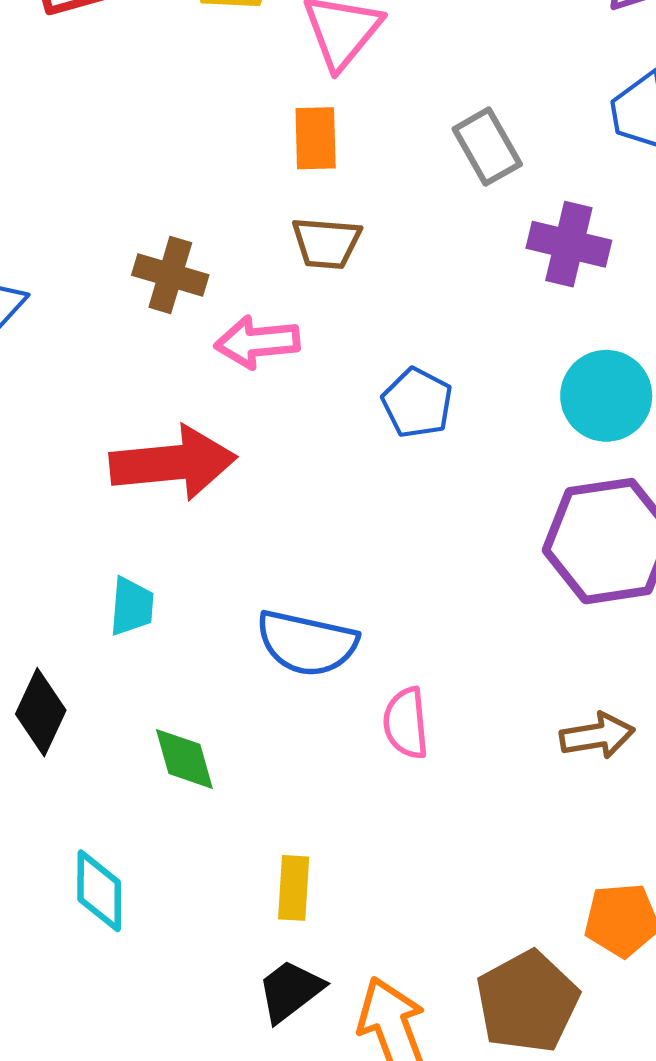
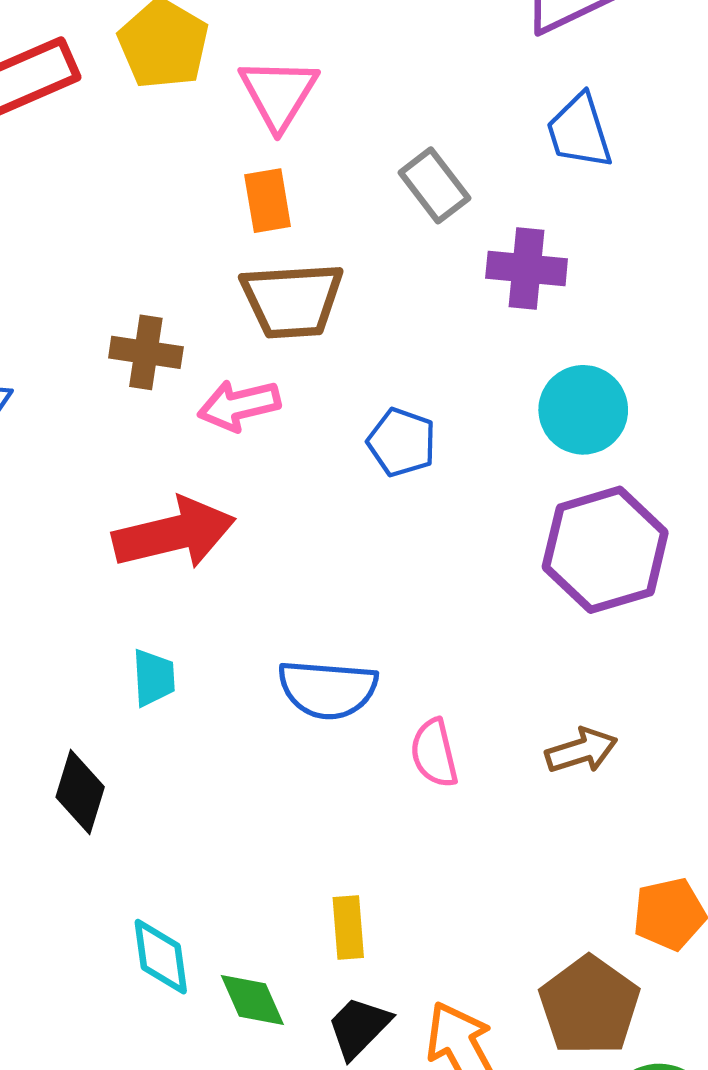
brown trapezoid: (326, 243) -> (292, 300), size x1.5
brown arrow: (597, 736) -> (581, 750), moved
green diamond: (184, 759) -> (252, 1000), moved

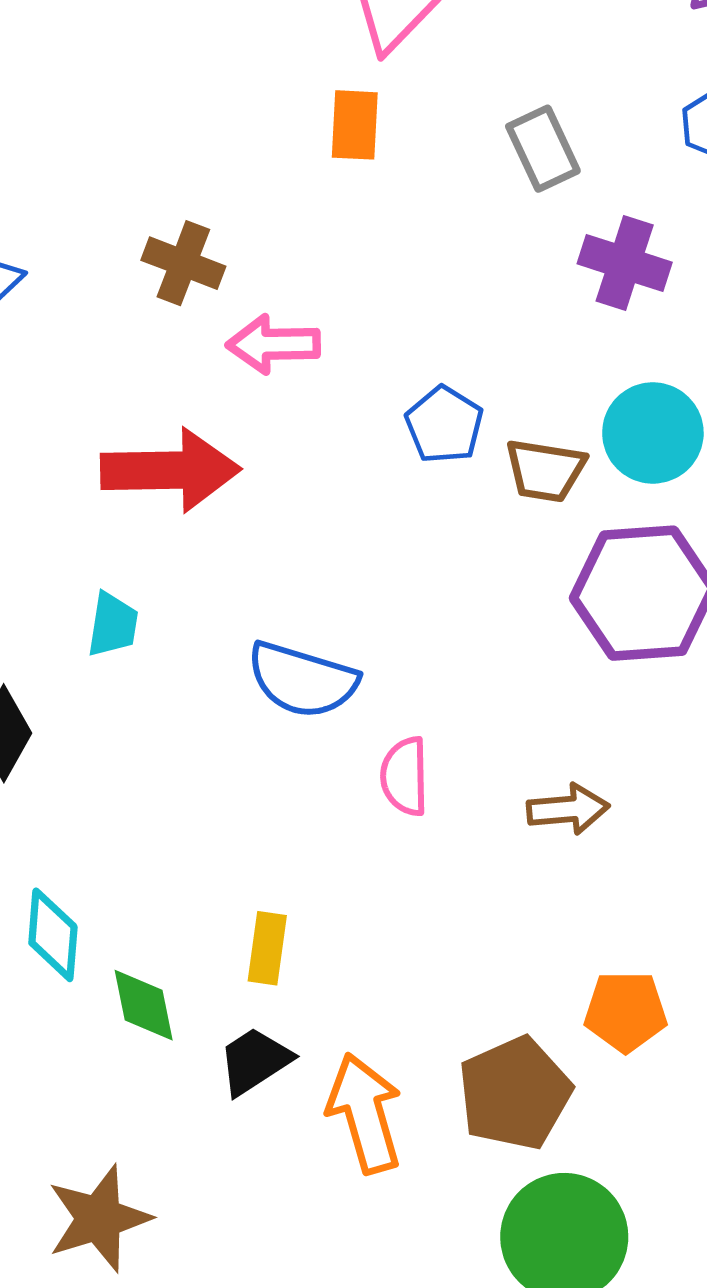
brown trapezoid: (292, 300) -> (545, 470), moved, size x0.7

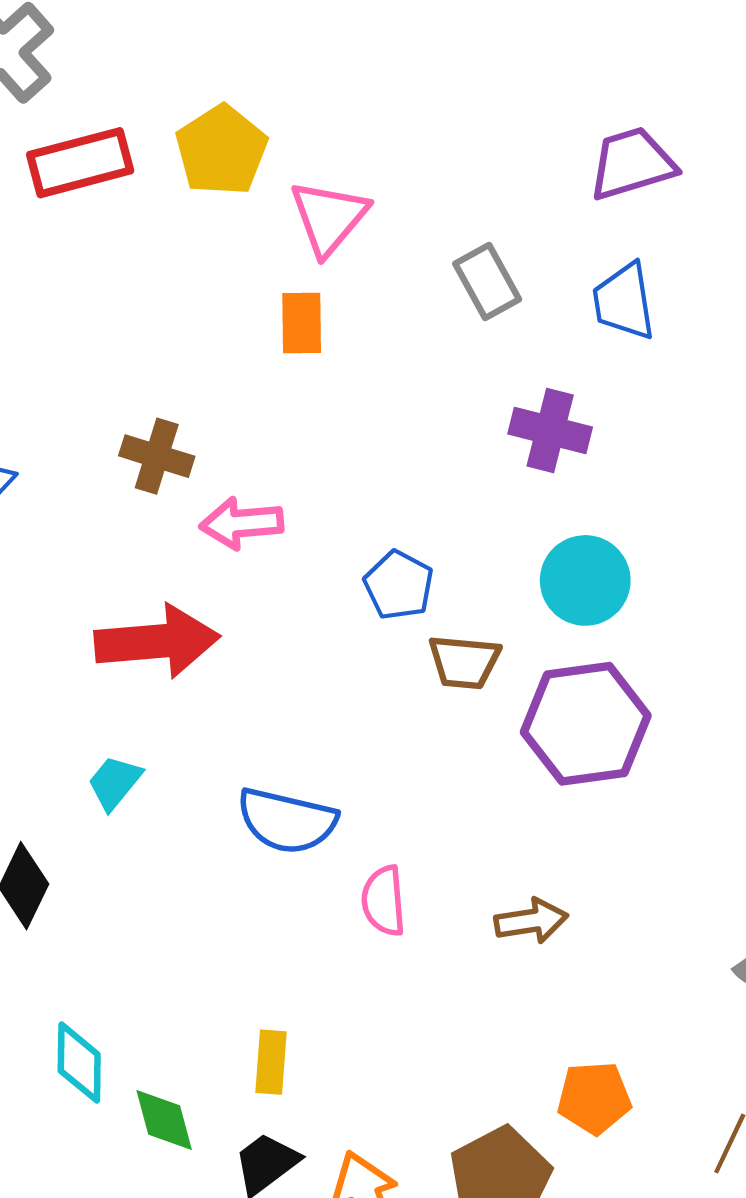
gray rectangle: (543, 149) -> (487, 282), moved
brown trapezoid: (545, 470) -> (464, 662), moved
cyan trapezoid: (113, 625) -> (115, 782), turned -146

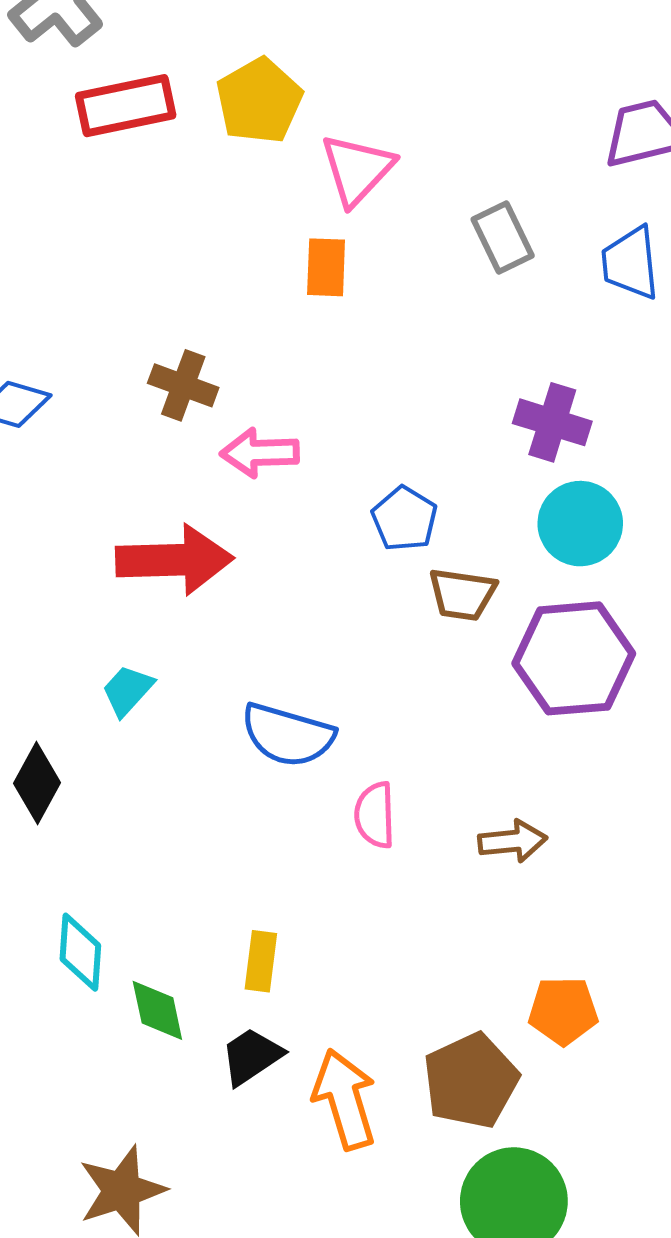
purple cross: (550, 431) -> (552, 422), moved

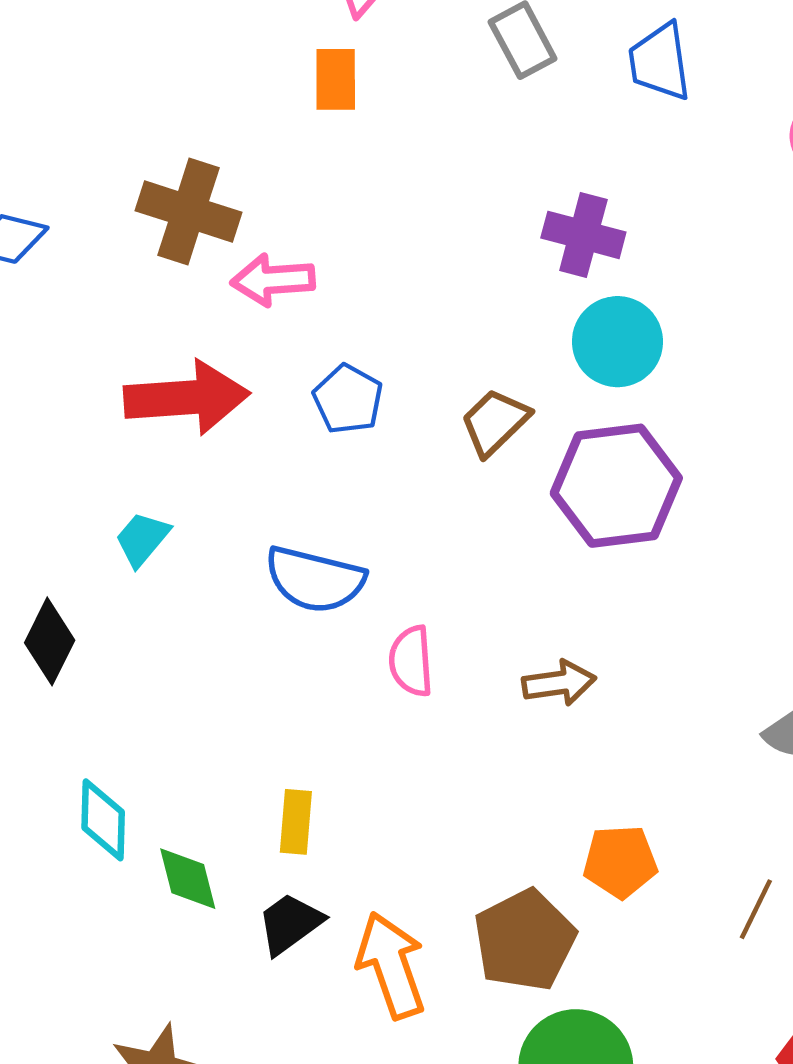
brown cross: (183, 385) -> (188, 211), size x1.4
blue pentagon: (405, 519) -> (348, 399), moved
brown trapezoid: (462, 594) -> (495, 422), turned 130

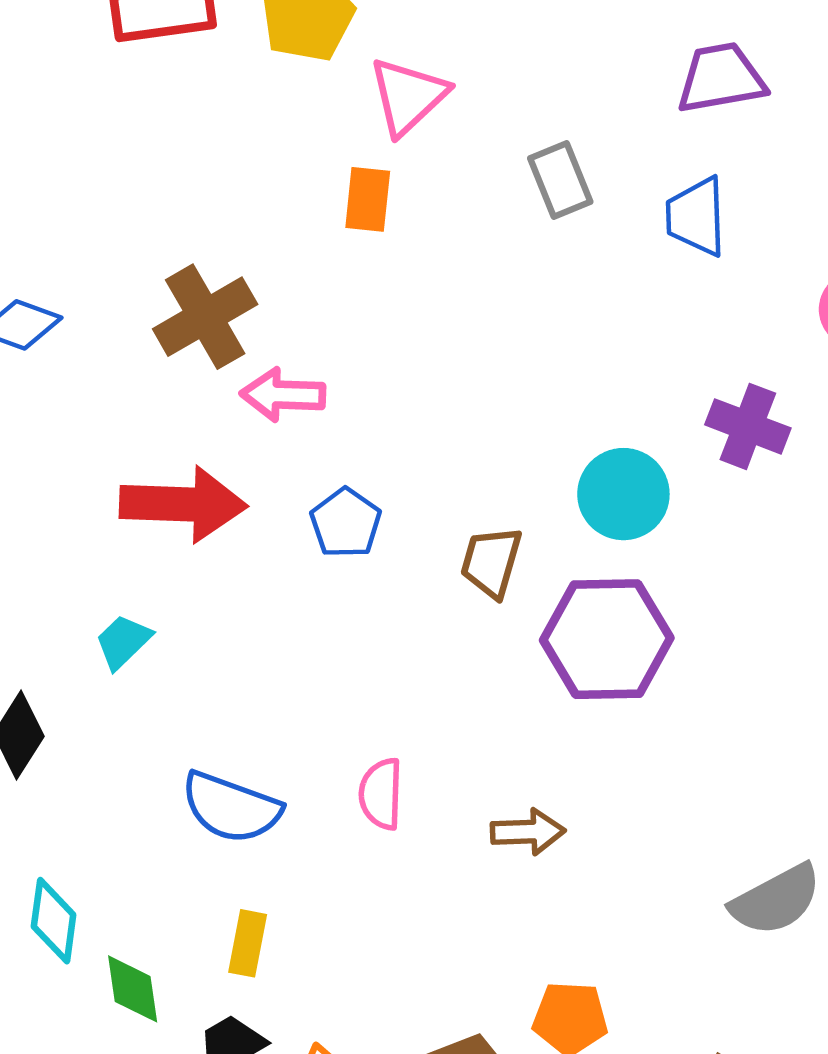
brown cross: (188, 211) -> (205, 317), turned 36
purple cross: (583, 235) -> (748, 426), moved
brown trapezoid: (495, 422) -> (491, 562), turned -36
blue semicircle: (315, 580) -> (231, 808), moved

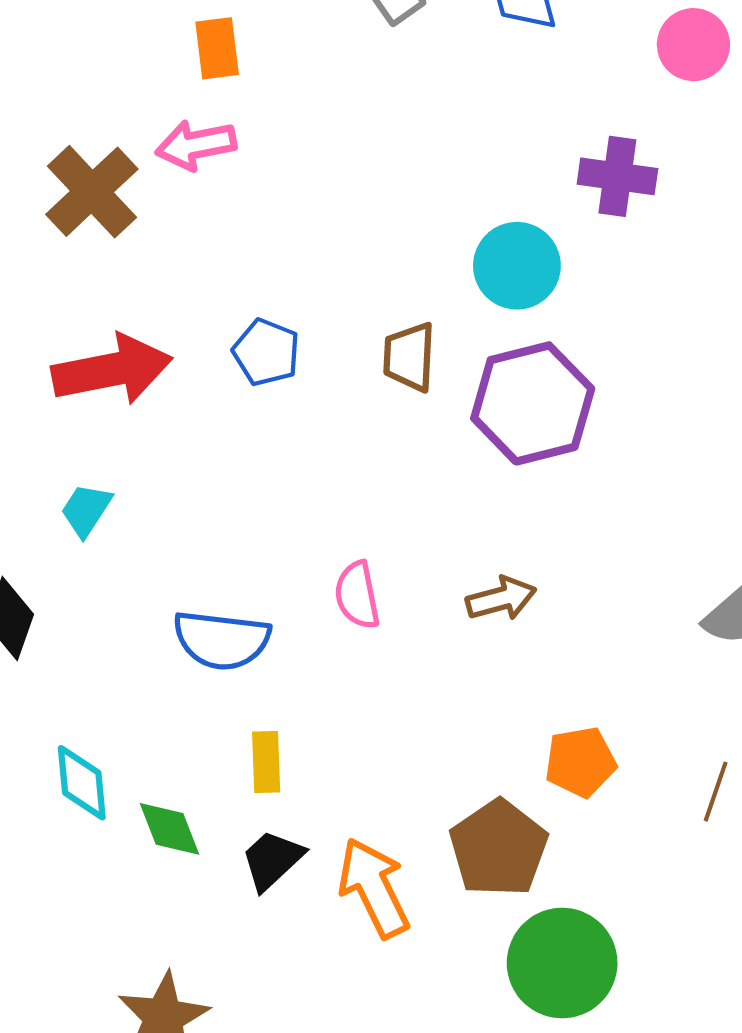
pink arrow: (283, 395) -> (196, 145), moved

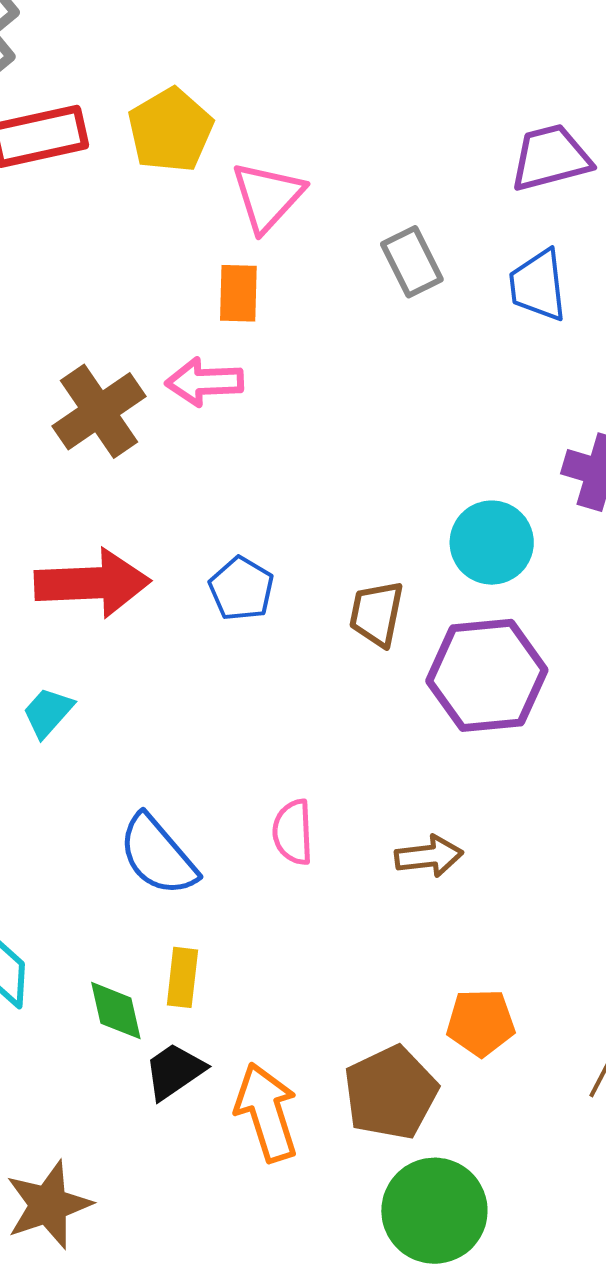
blue semicircle: (222, 640) -> (158, 855), turned 34
green diamond: (169, 829) -> (116, 1011), moved

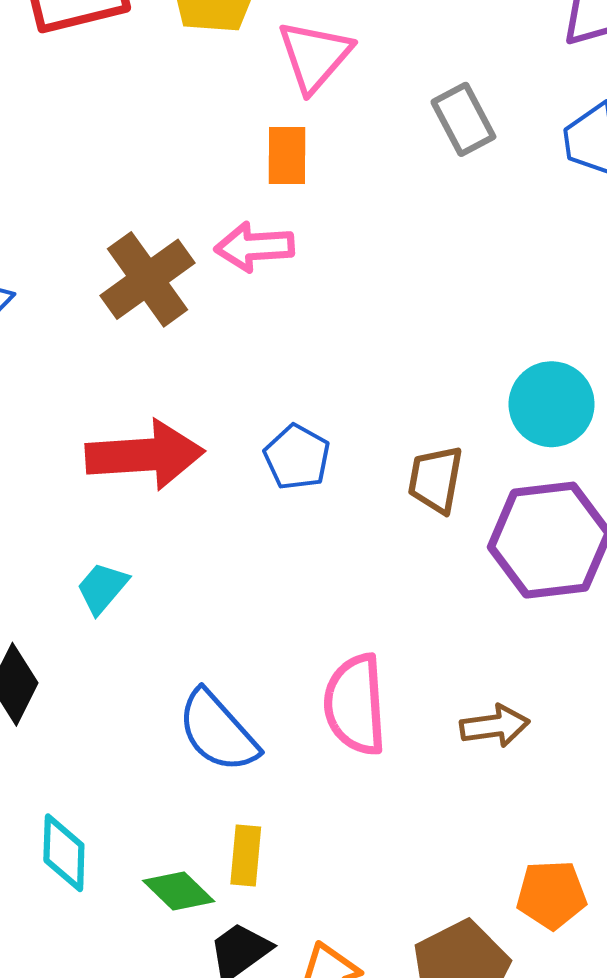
pink semicircle: (293, 832) -> (355, 705), size x1.5
green diamond: (116, 1011) -> (179, 891), turned -32

